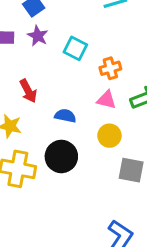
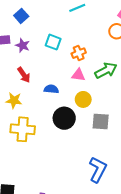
purple star: (38, 36) -> (23, 45), moved
black circle: (61, 156) -> (64, 118), moved

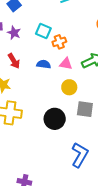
orange cross: (79, 53) -> (59, 42), moved
blue semicircle: (51, 89) -> (44, 64), moved
black circle: (64, 118) -> (55, 119), moved

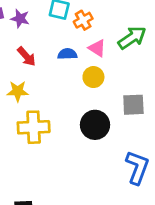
pink triangle: (66, 64) -> (97, 48), turned 32
yellow circle: (69, 87) -> (93, 77), moved

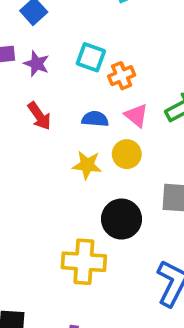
yellow star: (18, 91) -> (87, 165), moved
yellow cross: (34, 127) -> (84, 262), moved

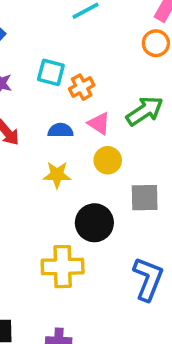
yellow circle: (127, 154) -> (108, 160), moved

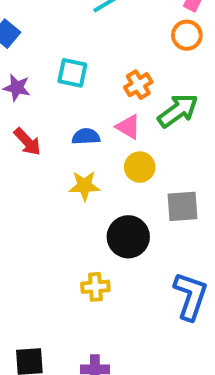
orange cross: (82, 87) -> (138, 85), moved
yellow cross: (63, 267) -> (95, 287), size x0.6

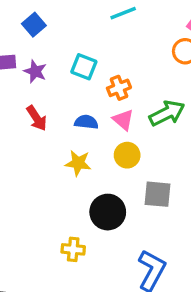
orange cross: (138, 85) -> (119, 88), moved

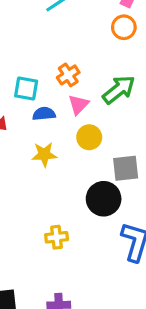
cyan square: (84, 67) -> (26, 88), moved
pink triangle: (123, 120) -> (79, 105), turned 45
black circle: (108, 212) -> (104, 199), moved

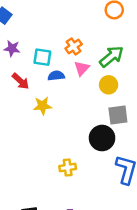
yellow circle: (89, 137) -> (109, 85), moved
yellow star: (44, 154) -> (43, 106), moved

